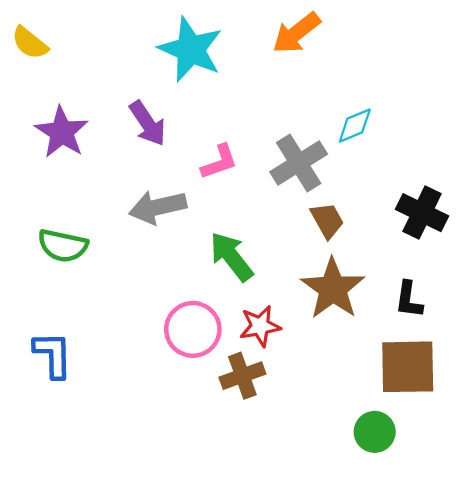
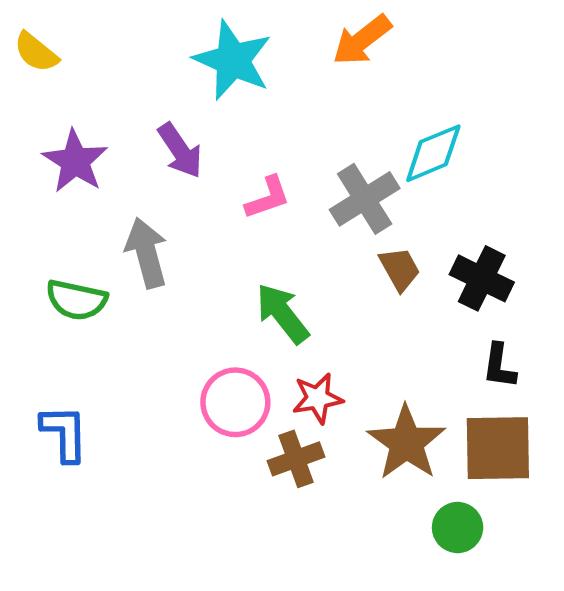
cyan diamond: (355, 126) -> (433, 153), size x1.4
gray arrow: (158, 207) -> (146, 253), moved, turned 88
black cross: (422, 213) -> (482, 278), moved
brown star: (333, 289) -> (406, 443), moved

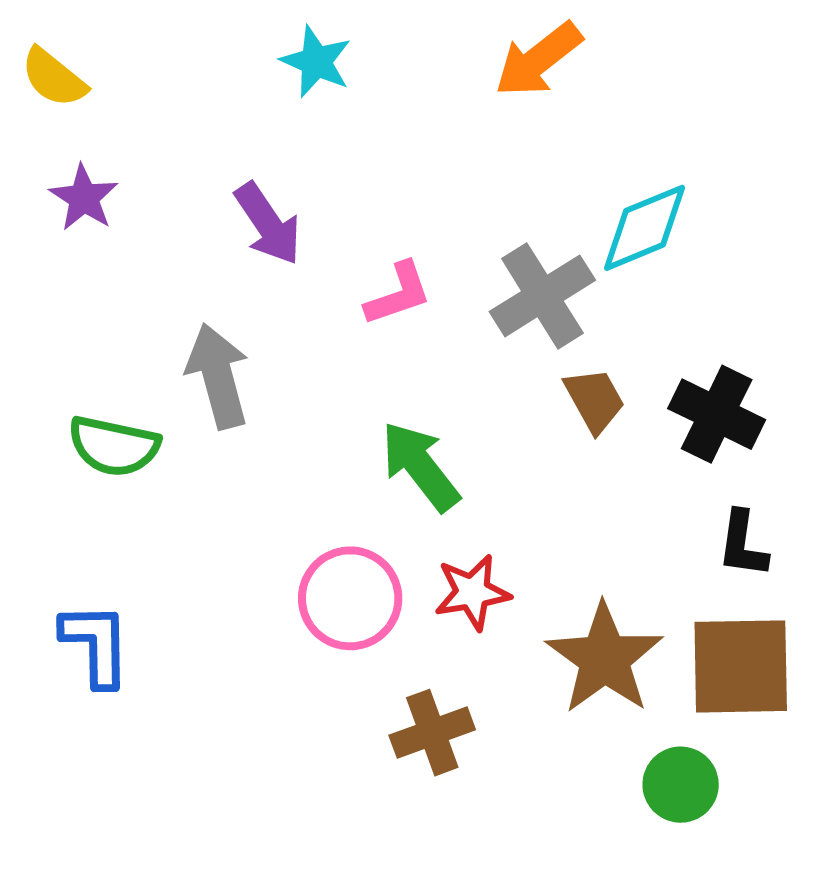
cyan star: (233, 60) -> (316, 62), moved, size x0.6
purple star: (75, 161) -> (84, 198), moved, size x0.7
brown cross: (296, 459) -> (432, 733), moved

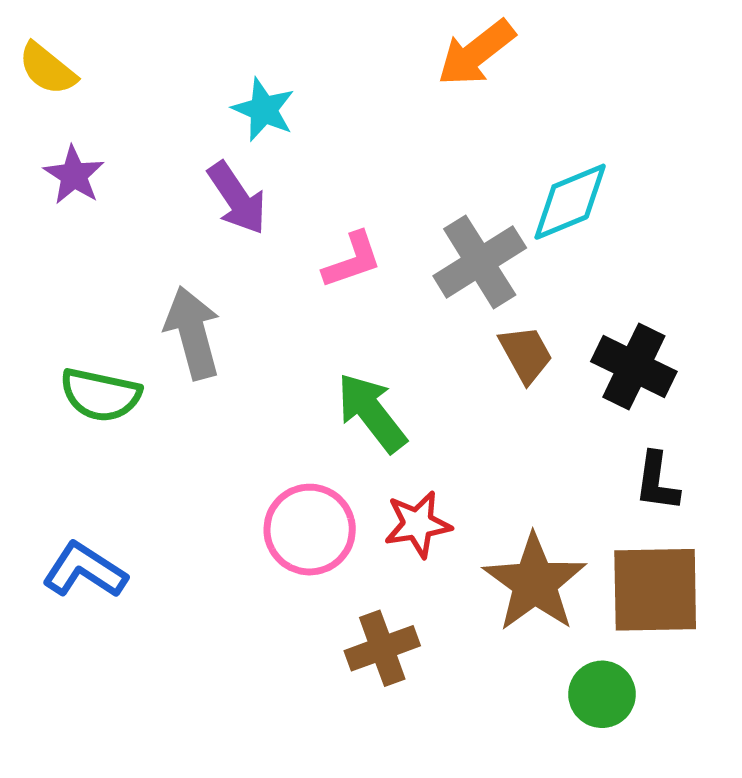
cyan star: (316, 62) -> (264, 110), moved
blue L-shape: (96, 644) -> (85, 570), turned -56

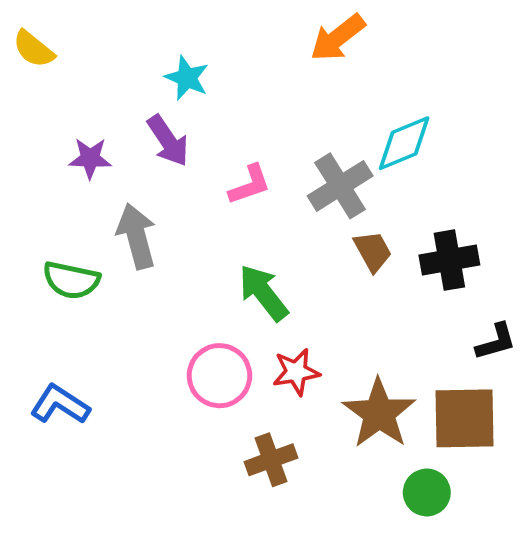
purple star: (74, 175) -> (90, 158), moved, turned -30
black cross: (634, 367) -> (449, 260), turned -36
black L-shape: (657, 482) -> (496, 342), moved, turned -114

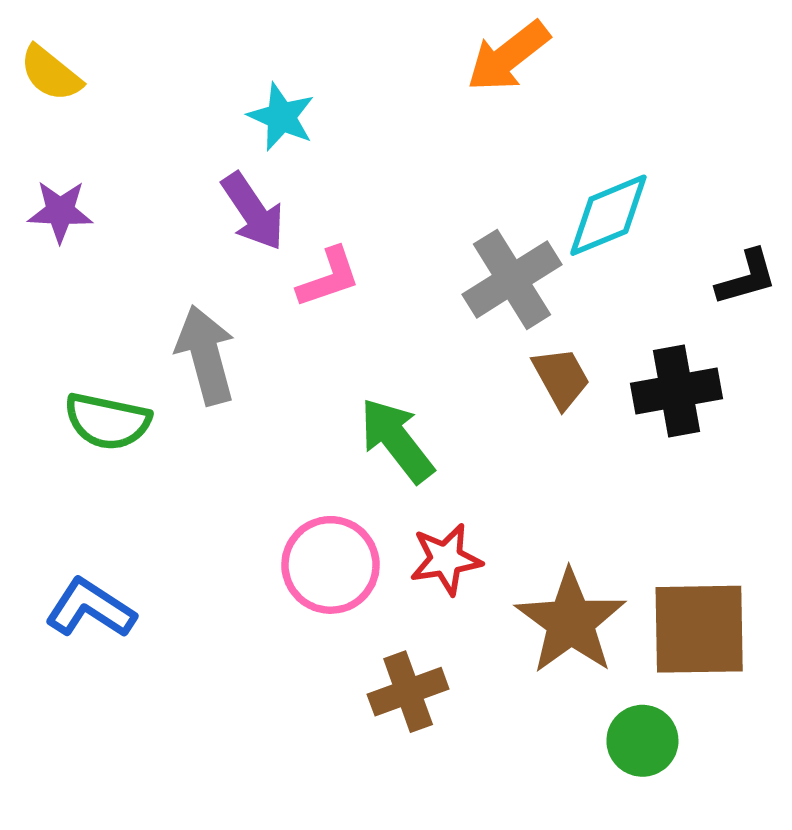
purple star: (90, 158) -> (60, 211), moved
pink L-shape: (250, 185) -> (329, 278), moved
black L-shape: (496, 342) -> (746, 278), moved

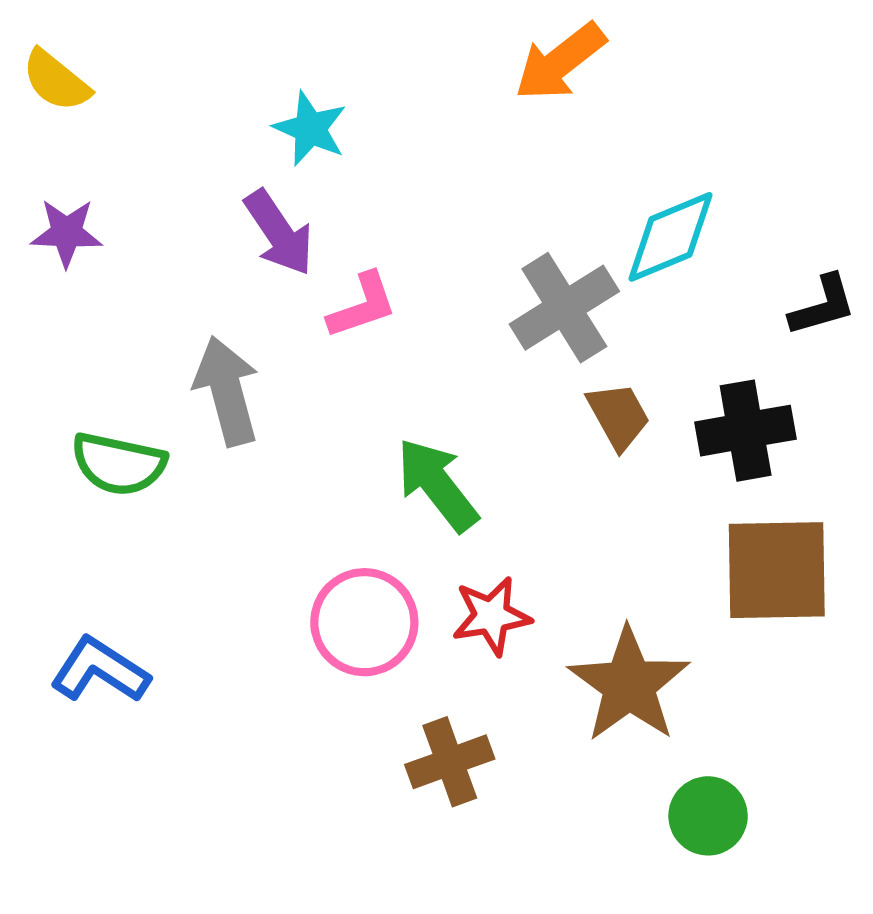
brown square: (699, 629) -> (777, 570), moved

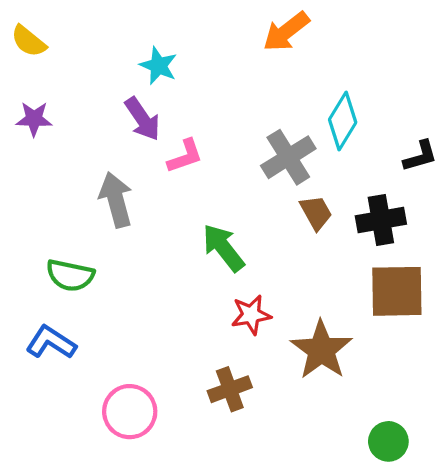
cyan diamond: (671, 237) -> (343, 121), turned -36
green semicircle: (119, 464) -> (70, 275), moved
pink circle: (364, 622) -> (130, 412), moved
green circle: (708, 816) -> (388, 441), moved

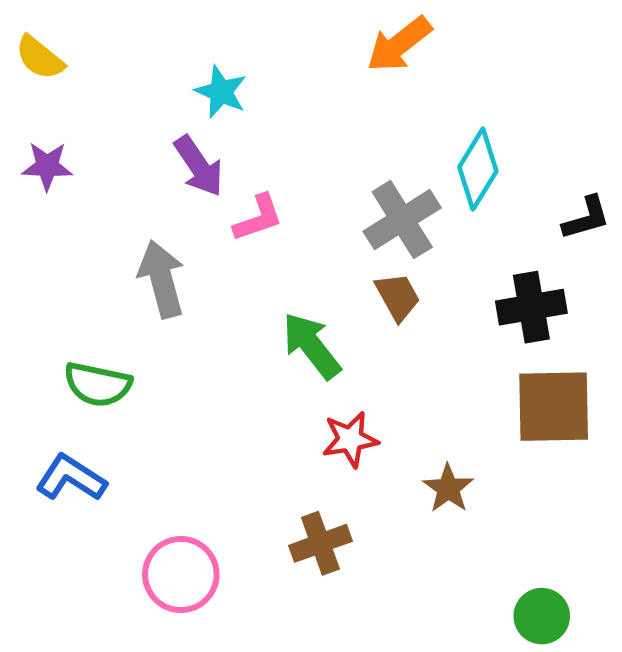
brown trapezoid: (316, 213) -> (398, 297), moved
brown star: (321, 350) -> (448, 488), size x0.6

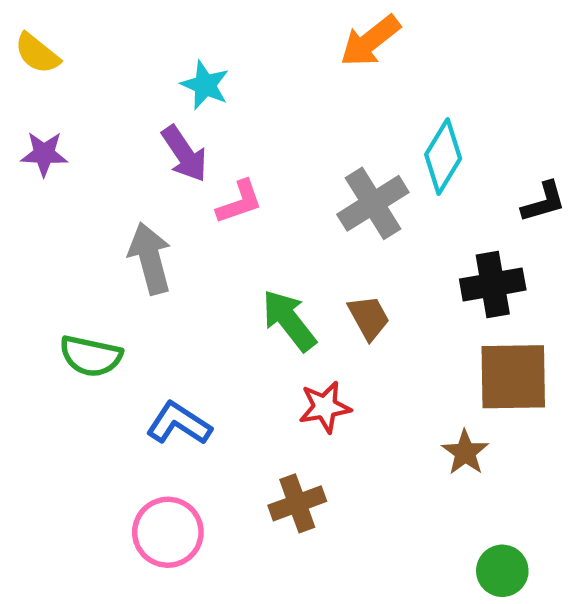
brown trapezoid: (398, 297) -> (369, 318), moved
blue L-shape: (71, 478) -> (179, 424), moved
brown star: (448, 488) -> (465, 452), moved

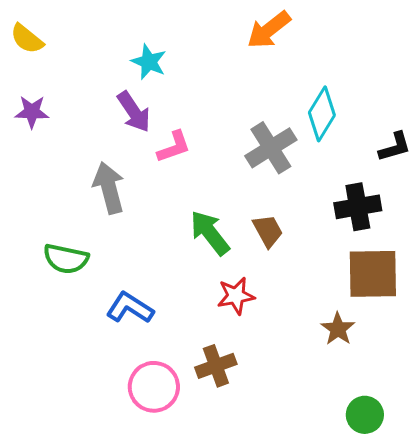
pink circle: (168, 532) -> (154, 387), moved

